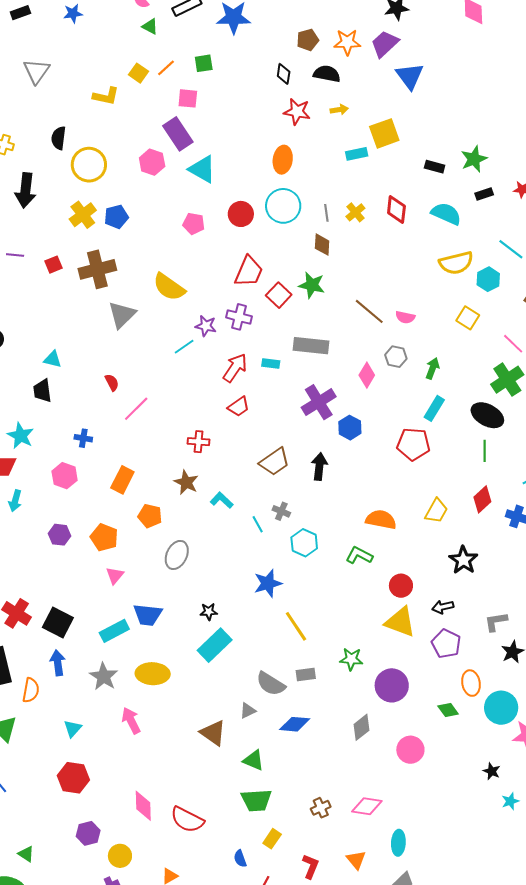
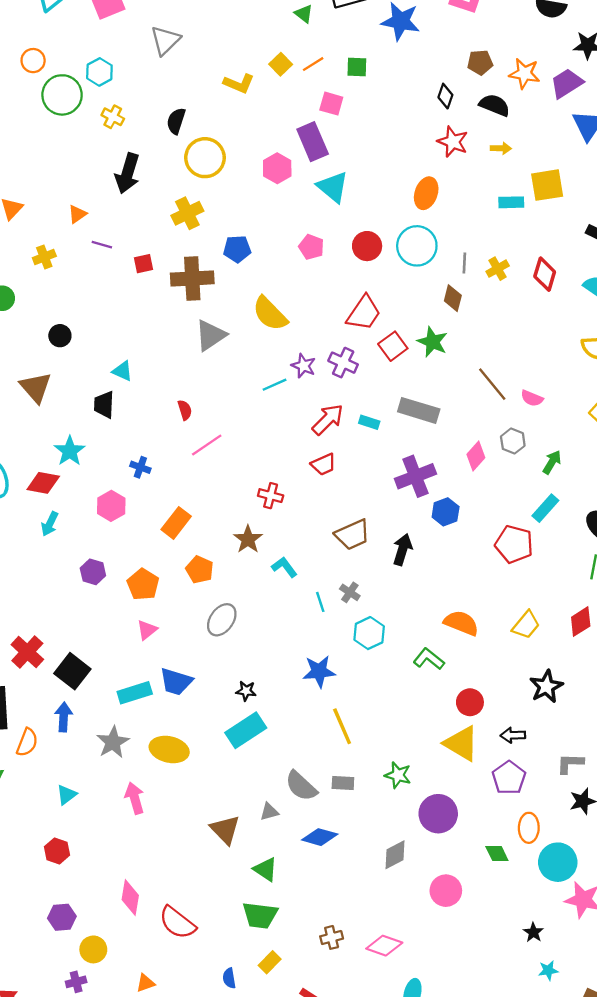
blue pentagon: (116, 217) -> (237, 249), moved
red hexagon: (73, 778) -> (57, 851), size x0.7

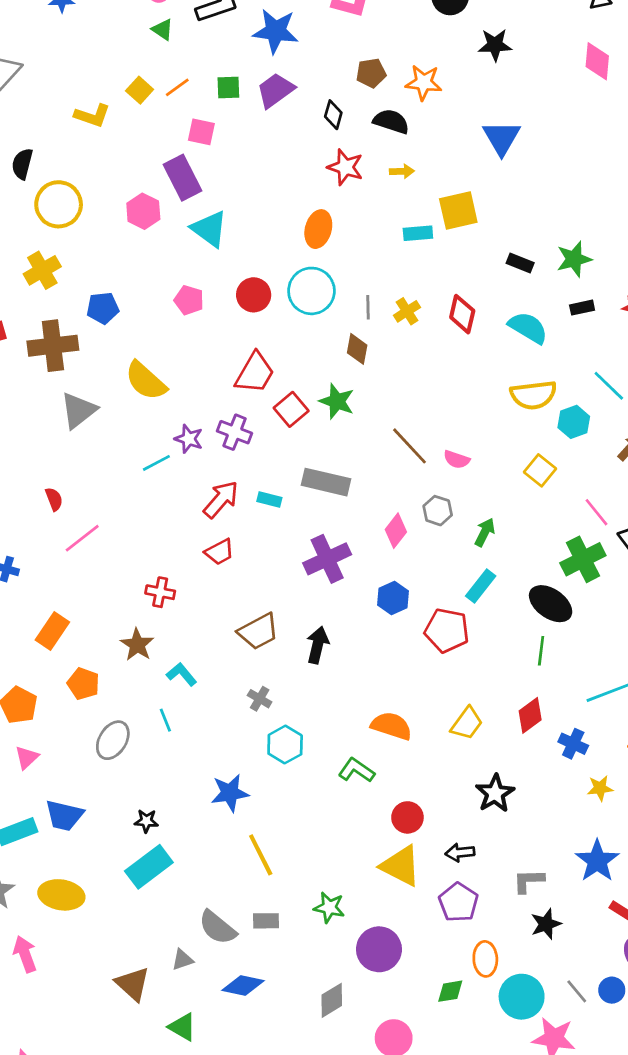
purple trapezoid: (567, 83) -> (275, 90), moved
blue hexagon: (446, 512) -> (393, 598), moved
cyan line: (320, 602) -> (165, 720), moved
green diamond: (497, 853) -> (450, 991), turned -70

